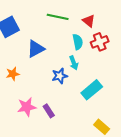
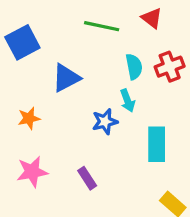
red triangle: (89, 21) -> (152, 18), moved
cyan rectangle: (92, 90) -> (157, 144), turned -50
pink star: (27, 107) -> (32, 172), moved

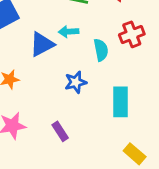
cyan semicircle: (134, 67) -> (101, 50), moved
cyan arrow: (128, 101) -> (69, 32), moved, turned 108

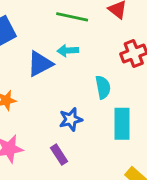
cyan semicircle: (101, 50) -> (103, 87), moved
blue star: (76, 82) -> (71, 119), moved

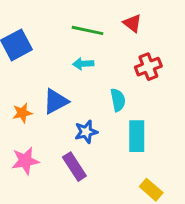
blue triangle: (40, 64) -> (56, 101), moved
purple rectangle: (59, 155) -> (74, 167), size x1.4

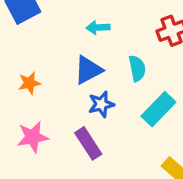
blue triangle: (56, 101) -> (88, 70), moved
cyan rectangle: (137, 136) -> (158, 109), turned 44

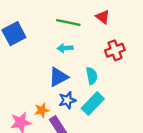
orange star: (29, 83) -> (42, 110), moved
cyan rectangle: (158, 109) -> (93, 104), moved

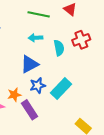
cyan semicircle: (92, 76) -> (59, 48), moved

